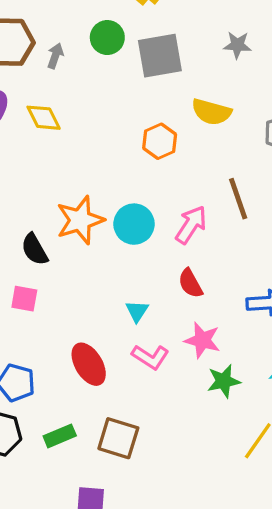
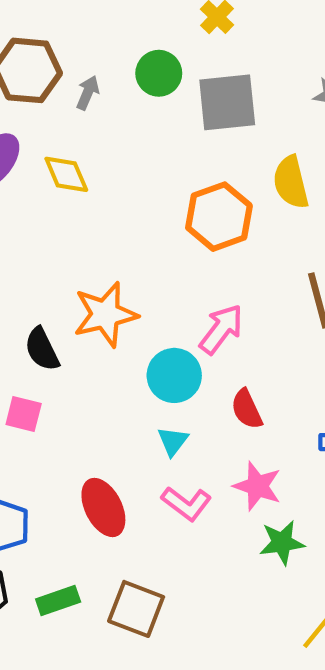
yellow semicircle: (211, 112) -> (291, 182), turned 57
orange hexagon: (160, 141) -> (219, 217), size x1.4
cyan circle: (134, 224) -> (174, 375), moved
pink arrow: (191, 225) -> (221, 329), moved

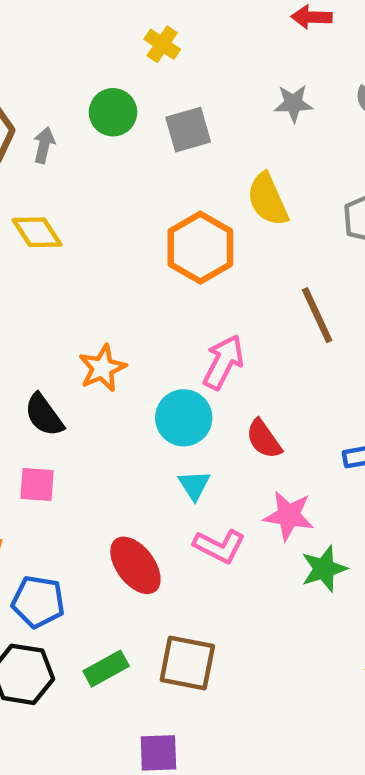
gray square: (227, 102) -> (188, 130), size x0.7
orange star: (105, 314) -> (102, 368), size x0.7

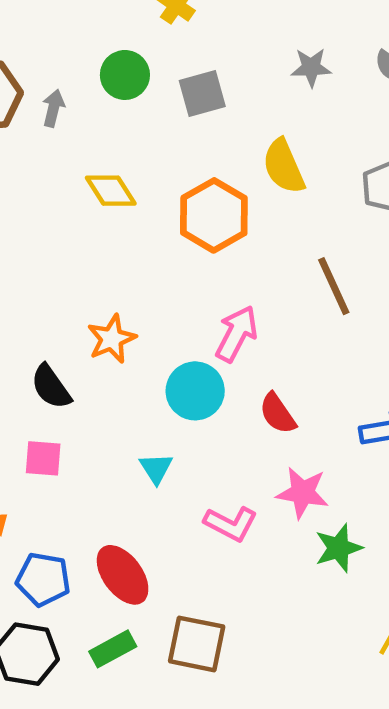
yellow diamond: (37, 232) -> (111, 191), moved
cyan triangle: (194, 485) -> (156, 468), moved
red ellipse: (135, 565) -> (123, 575), moved

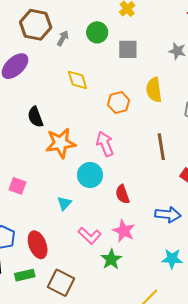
orange hexagon: (214, 215) -> (119, 103), size x0.7
pink arrow: (237, 334) -> (105, 144), moved, turned -65
orange star: (112, 339) -> (61, 143), size x1.4
black semicircle: (51, 387) -> (35, 117), moved
green star: (339, 548) -> (111, 259), moved, turned -30

